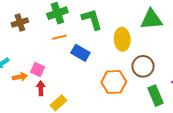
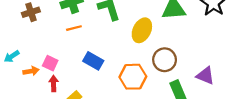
yellow ellipse: (122, 39) -> (142, 30), turned 30
blue rectangle: (80, 53) -> (93, 61), moved

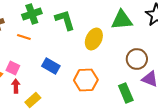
orange line: (74, 28) -> (24, 37), moved, turned 32
brown circle: (165, 60) -> (137, 59), moved

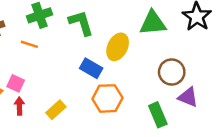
blue rectangle: (51, 66) -> (91, 68), moved
yellow rectangle: (33, 100) -> (56, 110), moved

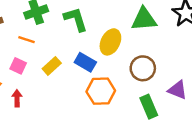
brown circle: (172, 72) -> (143, 68), moved
pink square: (16, 83) -> (18, 66), moved
yellow rectangle: (56, 110) -> (52, 66), moved

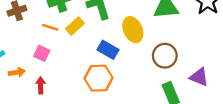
yellow ellipse: (110, 42) -> (133, 30), turned -50
yellow rectangle: (52, 66) -> (75, 26), moved
orange hexagon: (101, 91) -> (99, 78), moved

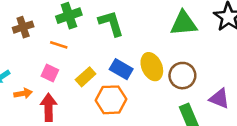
yellow rectangle: (75, 26) -> (86, 77), moved
yellow ellipse: (133, 30) -> (152, 67), moved
red arrow: (41, 85) -> (49, 107), size x1.5

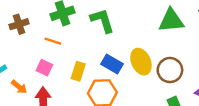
yellow rectangle: (86, 77) -> (78, 71), turned -30
orange arrow: (23, 93) -> (19, 87), turned 49

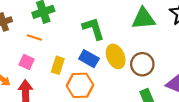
green L-shape: (102, 21) -> (93, 29), moved

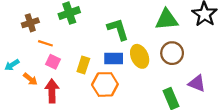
orange line: (34, 37) -> (45, 43), moved
blue rectangle: (89, 59) -> (114, 59), turned -30
brown circle: (142, 64) -> (172, 53), moved

